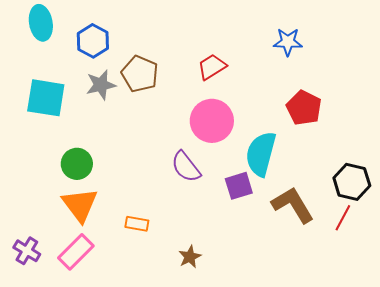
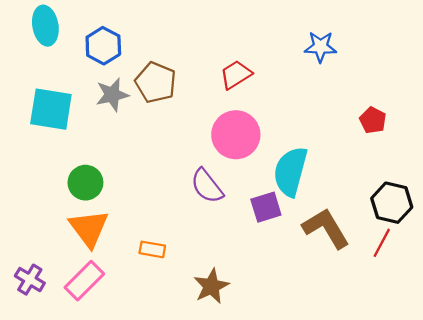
red pentagon: (304, 108) -> (373, 120), moved, size x0.7
brown star: (190, 257) -> (211, 286), size x1.4

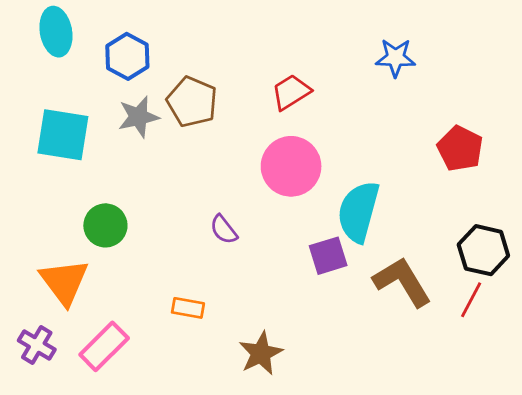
red pentagon: (373, 120) -> (460, 148), size x1.4
purple semicircle: (207, 186) -> (224, 230), moved, size x0.7
orange triangle: (89, 228) -> (64, 282), moved

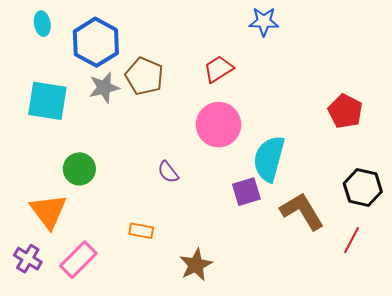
cyan ellipse: (56, 32) -> (42, 24), size x0.7
blue hexagon: (127, 56) -> (96, 42), size x1.4
blue star: (395, 58) -> (264, 22), moved
red line: (471, 300) -> (351, 240), moved

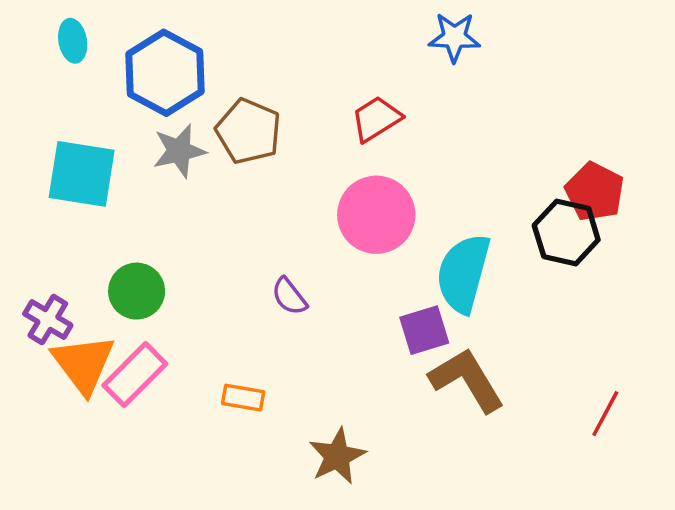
black hexagon: (363, 187) -> (566, 232), moved
brown L-shape: (302, 211) -> (467, 380), moved
purple cross: (28, 259) -> (48, 319), moved
pink rectangle: (78, 260) -> (135, 375), moved

